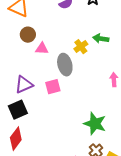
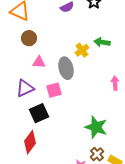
pink triangle: (42, 49) -> (39, 62), moved
black square: (18, 110) -> (39, 113), moved
red diamond: (16, 139) -> (30, 142), moved

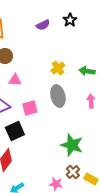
green arrow: (102, 42) -> (87, 71), moved
gray ellipse: (66, 68) -> (58, 96), moved

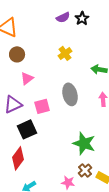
purple semicircle: (43, 25) -> (63, 17), moved
yellow cross: (58, 68) -> (65, 53), moved
pink triangle: (15, 80) -> (27, 78), turned -40

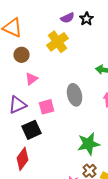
yellow cross: (65, 53) -> (58, 42), moved, size x1.5
green star: (84, 143) -> (89, 144), turned -30

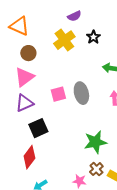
black star: (87, 19) -> (93, 37), moved
pink triangle: (32, 79) -> (24, 77), moved, size x1.5
pink square: (47, 107) -> (58, 94), moved

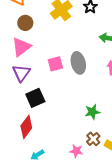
purple triangle: (24, 103) -> (21, 73), turned -30
green star: (95, 142) -> (92, 112), size x0.7

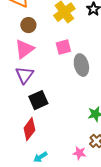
pink square: (55, 64) -> (63, 47), moved

